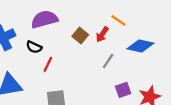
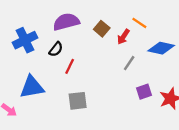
brown square: (80, 36) -> (102, 29), moved
black semicircle: (34, 47) -> (56, 49), turned -77

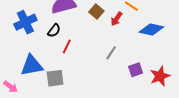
gray line: (129, 63) -> (111, 53), moved
gray square: (78, 101) -> (55, 78), moved

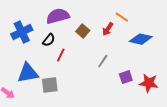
brown square: (96, 12) -> (83, 31), moved
red star: (160, 76) -> (149, 83), turned 30

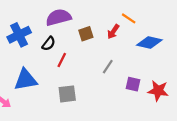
brown square: (83, 31) -> (86, 34), turned 32
purple square: (126, 77) -> (133, 84), turned 32
gray square: (50, 85) -> (67, 94), moved

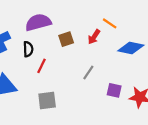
black semicircle: (49, 44) -> (28, 49), turned -40

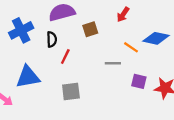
orange line: (110, 23) -> (131, 47), moved
red arrow: (94, 37) -> (123, 14), moved
gray line: (88, 73) -> (113, 63), turned 56

